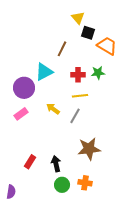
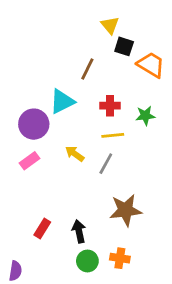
green star: (98, 73) -> (145, 116), moved

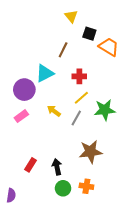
yellow triangle: (110, 25) -> (71, 16), moved
green star: (145, 116) -> (105, 110), moved, size x1.5
yellow line: (113, 135) -> (81, 98), turned -35

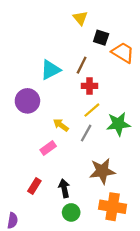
brown line: (63, 50) -> (82, 65), moved
cyan triangle: (45, 73) -> (50, 70), moved
pink rectangle: (21, 116) -> (48, 148), moved
orange cross: (86, 186) -> (113, 207), moved, size x1.6

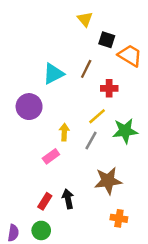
red cross: (90, 86) -> (109, 88), moved
yellow arrow: (61, 125) -> (64, 132), turned 56
red rectangle: (34, 186) -> (45, 201), moved
orange cross: (113, 207) -> (119, 218), size x0.6
green circle: (71, 212) -> (41, 230), moved

